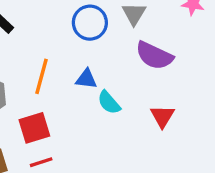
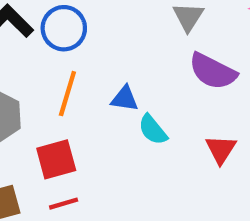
blue circle: (90, 23) -> (64, 28), moved

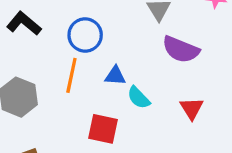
blue circle: (64, 28) -> (85, 35), moved
red square: (56, 159) -> (103, 129), moved, turned 32

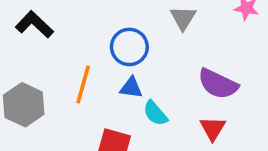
blue circle: (85, 35) -> (129, 47), moved
purple semicircle: (181, 49) -> (218, 84), moved

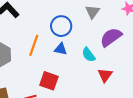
purple semicircle: (218, 84) -> (111, 37), moved, turned 115
cyan semicircle: (155, 113) -> (89, 55), moved

